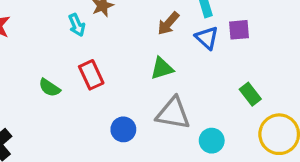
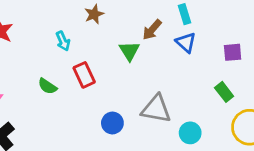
cyan arrow: (77, 25) -> (63, 41), moved
purple square: (239, 30) -> (233, 52), moved
green triangle: (162, 68) -> (129, 51), moved, turned -45

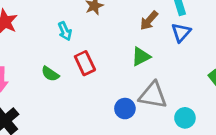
blue triangle: (186, 42) -> (181, 32), turned 30
green triangle: (129, 51) -> (141, 56), moved, turned 35
blue circle: (112, 123) -> (125, 109), moved

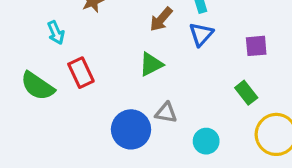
green semicircle: (50, 74) -> (38, 86), size x1.5
gray triangle: (153, 95) -> (166, 113), size x0.6
blue circle: (125, 109) -> (131, 129), size x1.5

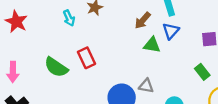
cyan arrow: (56, 33) -> (69, 18), moved
green triangle: (151, 64) -> (152, 45), moved, turned 36

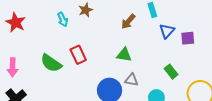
blue triangle: (171, 31) -> (167, 31), moved
green triangle: (152, 45) -> (124, 55), moved
green rectangle: (202, 72) -> (171, 72), moved

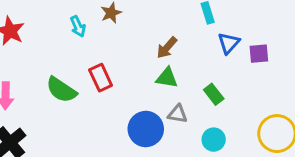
brown arrow: (128, 21) -> (167, 48), moved
green rectangle: (171, 72) -> (214, 94), moved

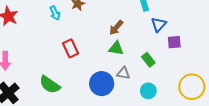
purple square: (259, 54) -> (174, 42), moved
green semicircle: (61, 90) -> (50, 85), moved

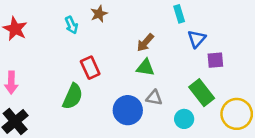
green rectangle: (148, 60) -> (202, 93), moved, size x1.5
green semicircle: (50, 85) -> (73, 96), moved, turned -100

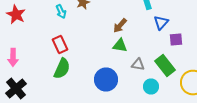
red rectangle: (90, 68) -> (60, 44), moved
gray triangle: (154, 98) -> (138, 64), moved

